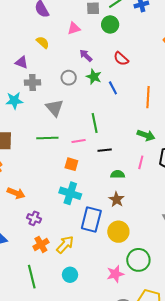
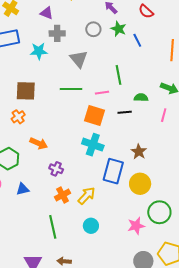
black line: (105, 150) -> (125, 112), moved
orange square: (71, 164) -> (94, 116), size x1.5
green semicircle: (118, 174) -> (141, 98), moved

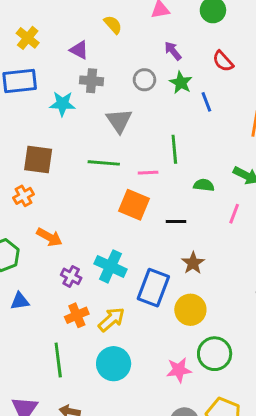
black line: (125, 112) -> (176, 221), moved
cyan cross: (93, 145) -> (110, 266), moved
cyan circle: (91, 226) -> (114, 364), size x1.5

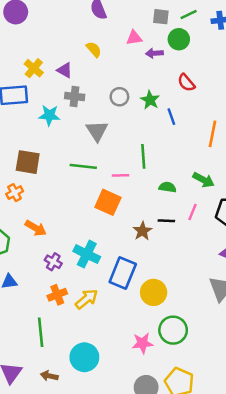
yellow cross: (28, 38) -> (34, 68), moved
purple arrow: (173, 51) -> (154, 53), moved, turned -56
black line: (176, 221) -> (166, 221), moved
brown star: (193, 263) -> (142, 231), moved
cyan circle: (114, 364) -> (84, 357), moved

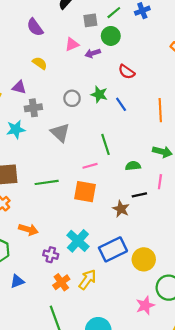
green line: (83, 166) -> (47, 182), moved
cyan cross: (87, 254) -> (78, 241), turned 30
blue rectangle: (123, 273) -> (113, 249), turned 56

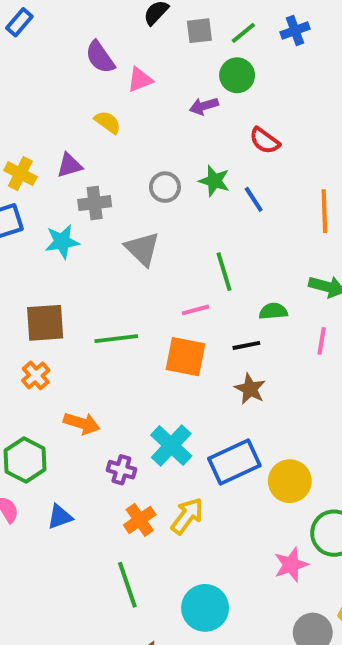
gray square: (90, 20) -> (199, 31), moved
pink triangle: (72, 44) -> (140, 80), moved
purple triangle: (19, 87) -> (69, 165), turned -32
black line: (139, 195) -> (246, 345), moved

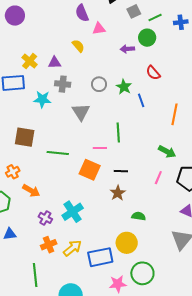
gray square: (199, 31) -> (134, 11), turned -32
green semicircle: (273, 311) -> (139, 216), moved
orange cross: (36, 375) -> (13, 172), moved
blue rectangle: (234, 462) -> (100, 257), moved

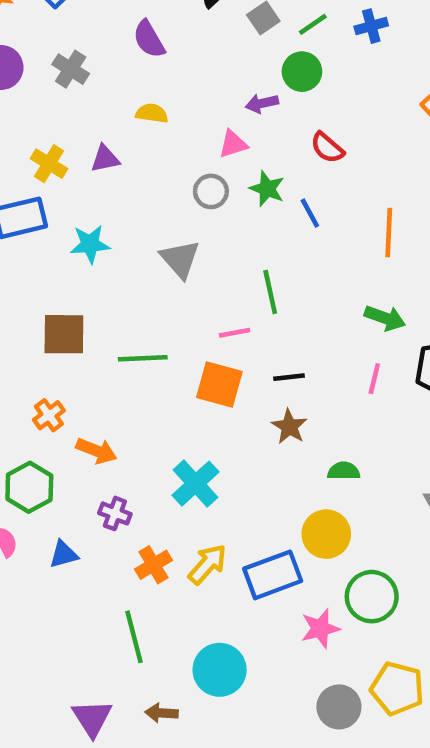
pink triangle: (99, 29) -> (233, 144), moved
yellow semicircle: (78, 46) -> (152, 113), turned -32
gray cross: (63, 84) -> (71, 69), moved, turned 35
purple cross: (45, 218) -> (115, 513), moved

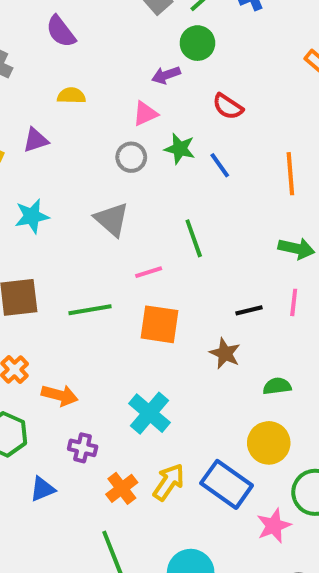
pink line: (235, 333) -> (149, 272), moved
black line: (289, 377) -> (249, 310), moved
blue rectangle: (273, 575) -> (227, 484), turned 63

